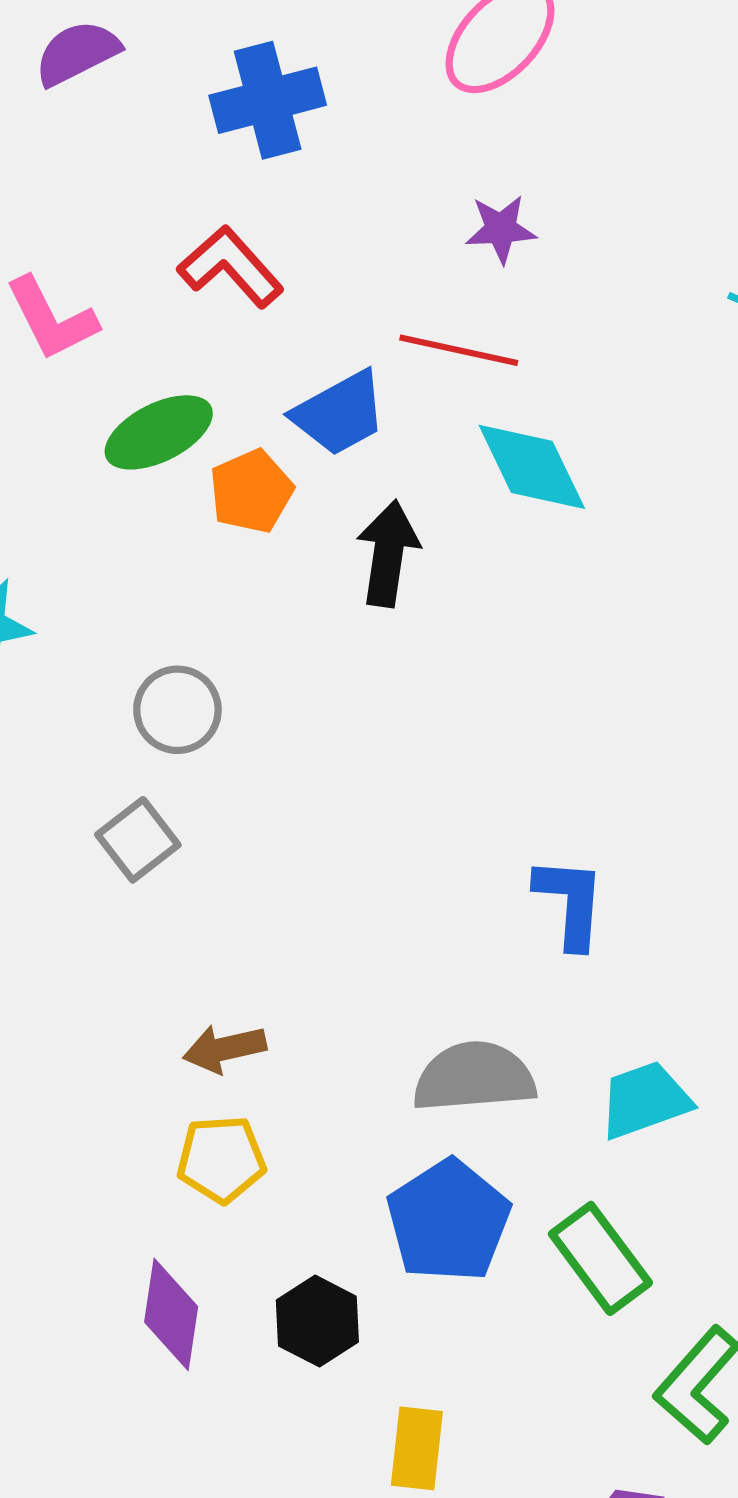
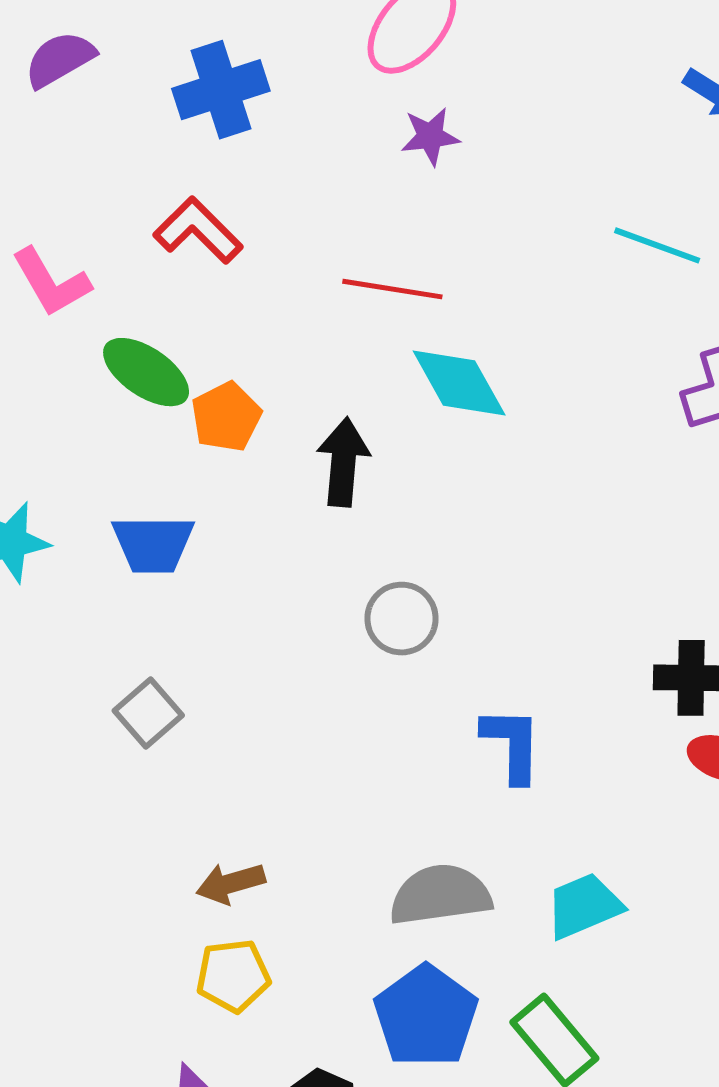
purple star: (501, 229) -> (430, 136), moved
blue trapezoid: (340, 413) -> (153, 544), moved, turned 32
green ellipse: (159, 432) -> (146, 372), turned 64
gray circle: (177, 710) -> (401, 619), moved

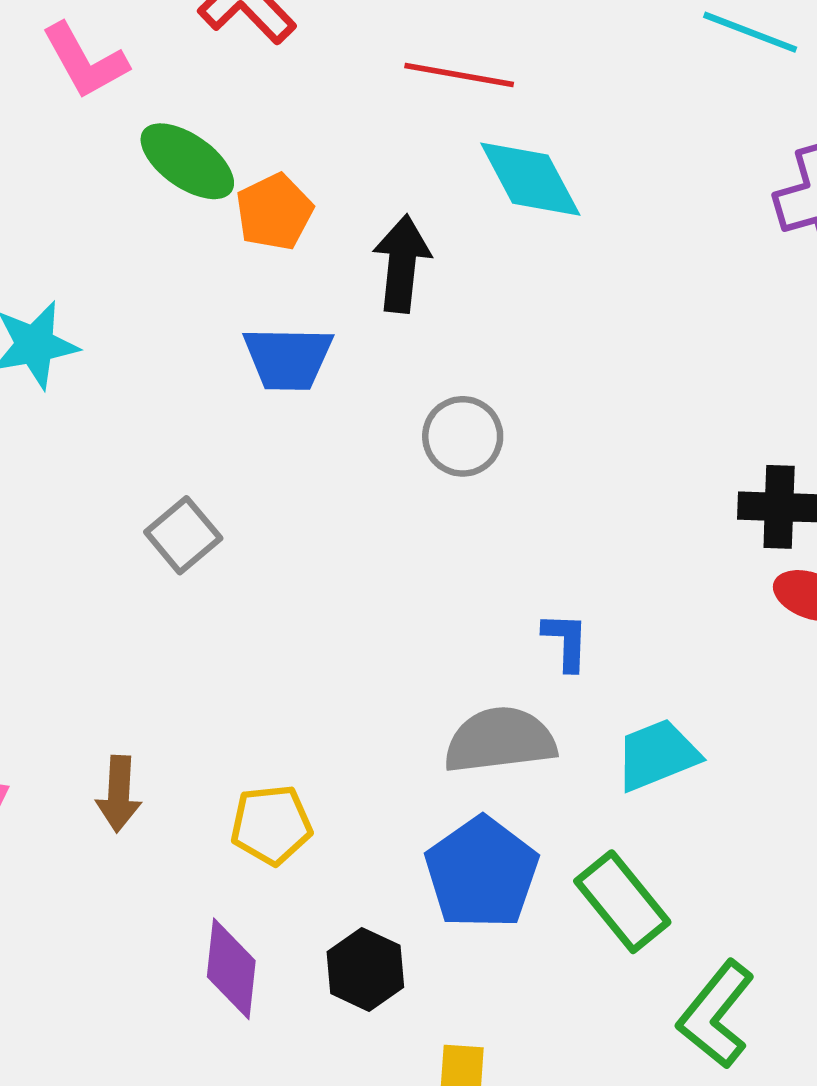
blue trapezoid: (153, 544) -> (288, 358), moved
blue L-shape: (512, 745) -> (566, 641), moved, size x0.7
brown arrow: (231, 883) -> (119, 794), moved, turned -72

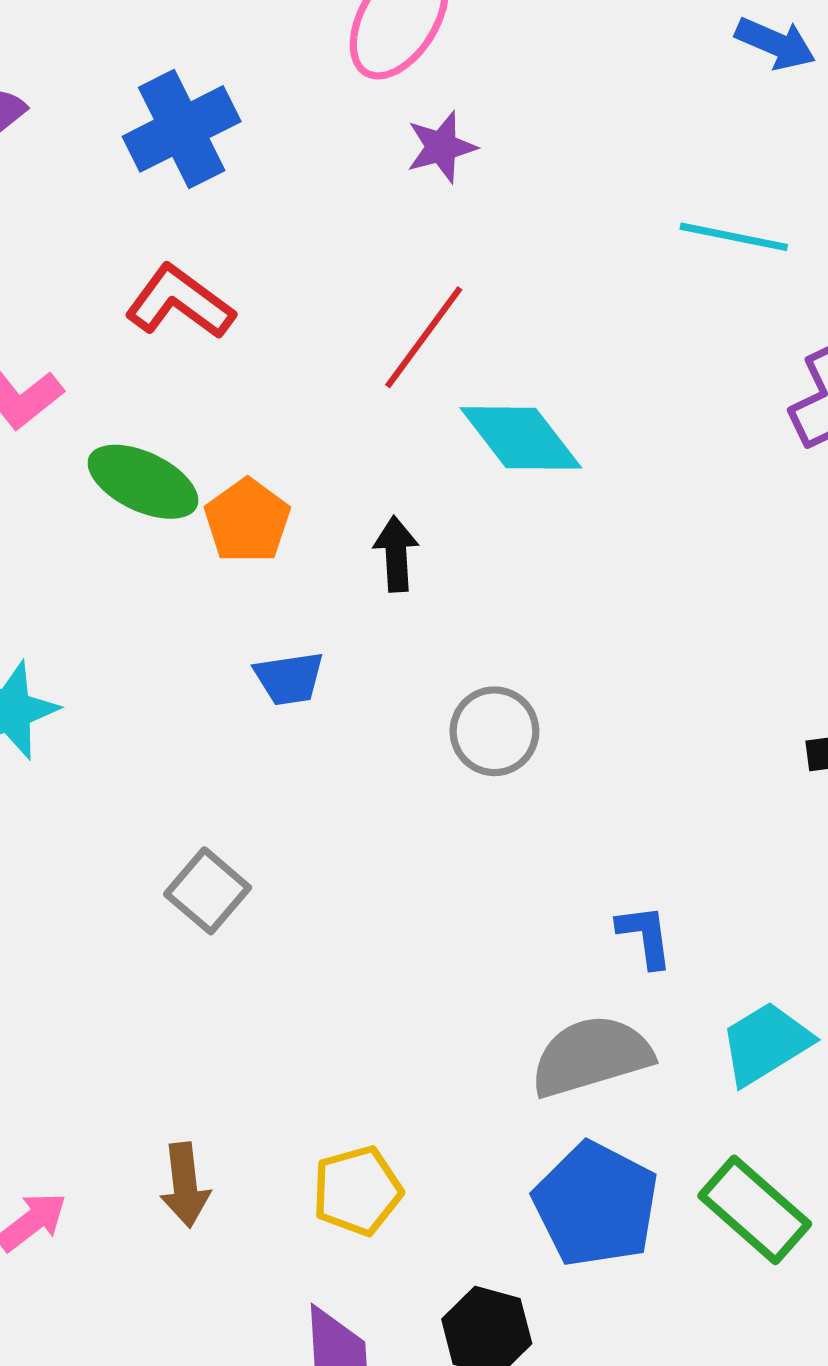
red line: (459, 75) -> (424, 337), turned -54
black arrow: (402, 264) -> (396, 554), size x0.7
blue trapezoid: (288, 358) -> (289, 678), size x0.7

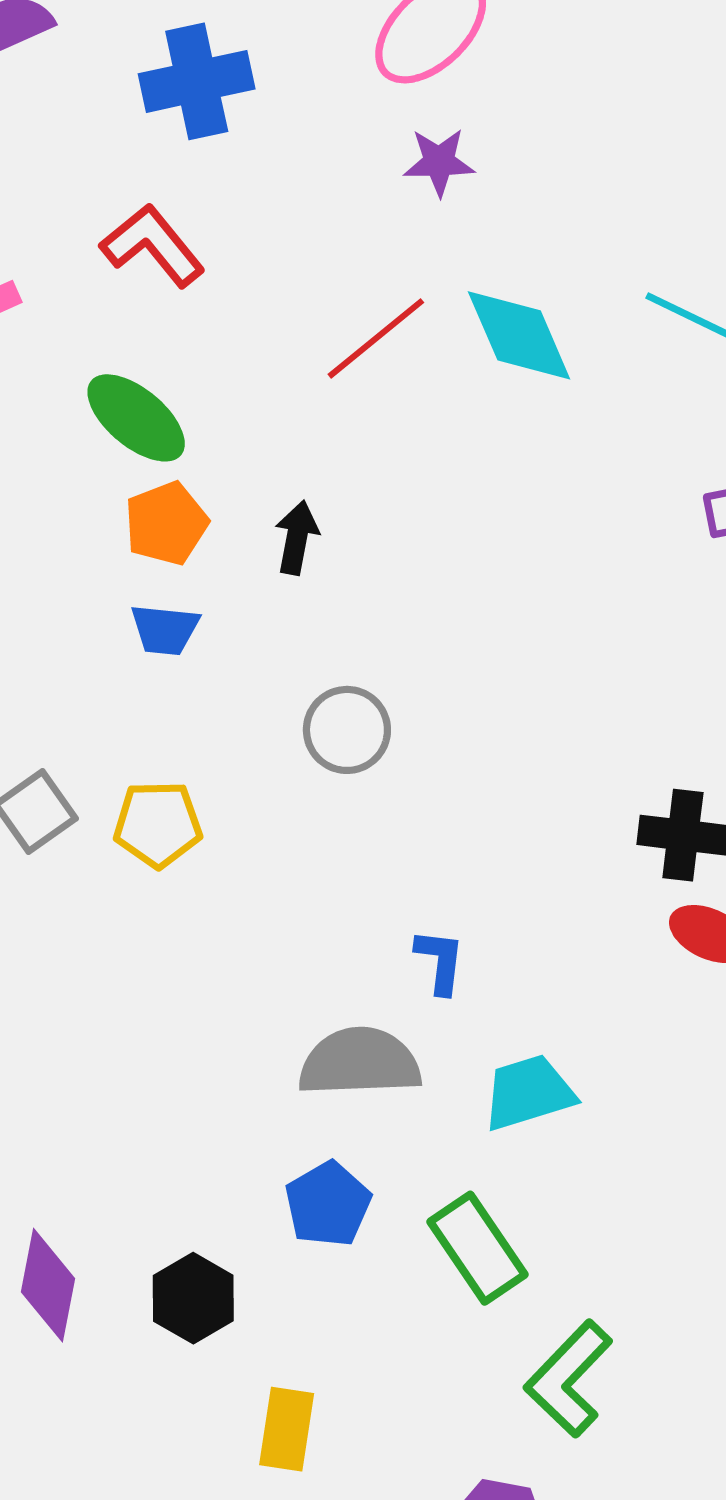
cyan diamond: (521, 438) -> (519, 335), moved
green ellipse: (143, 482) -> (136, 418), moved
orange pentagon: (247, 521) -> (166, 523), moved
yellow pentagon: (357, 1191) -> (158, 824), moved
blue pentagon: (596, 1204) -> (328, 1204), size x0.7

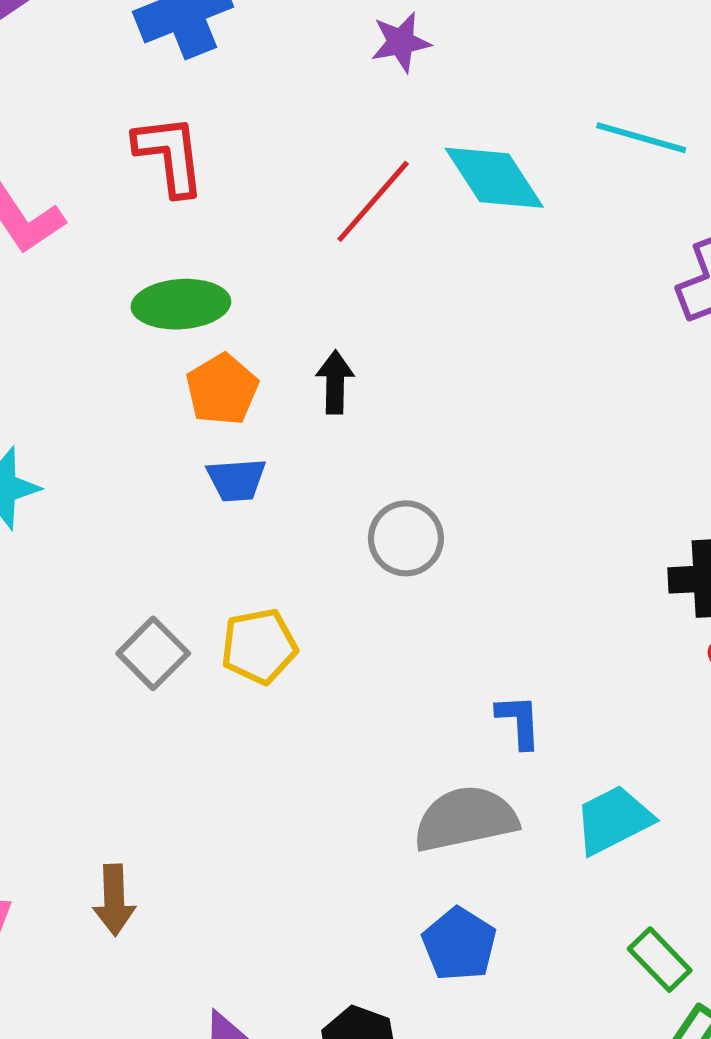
red L-shape: (153, 245) -> (170, 155), turned 42
green ellipse: (136, 418) -> (181, 304), turned -34
green rectangle: (477, 1248) -> (660, 960), moved, size x0.7

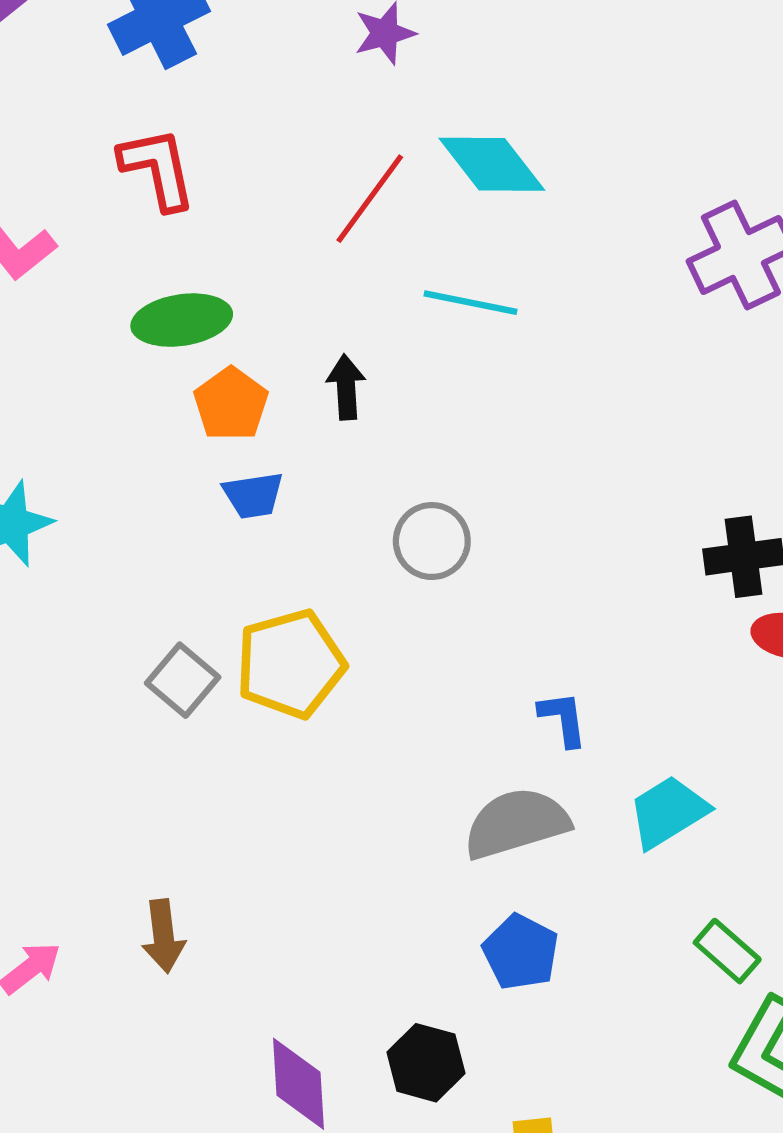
cyan line: (641, 138) -> (470, 303), moved
yellow pentagon: (259, 646) -> (290, 664), size x1.4

